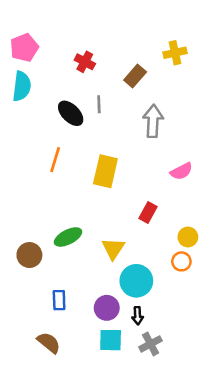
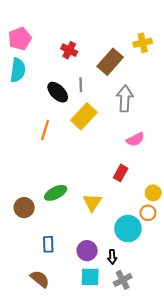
brown rectangle: (135, 76) -> (110, 62), size x1.4
yellow rectangle: (105, 171) -> (84, 116), moved, turned 30
pink semicircle: (181, 171) -> (135, 139), moved
cyan circle: (136, 281) -> (128, 229), moved

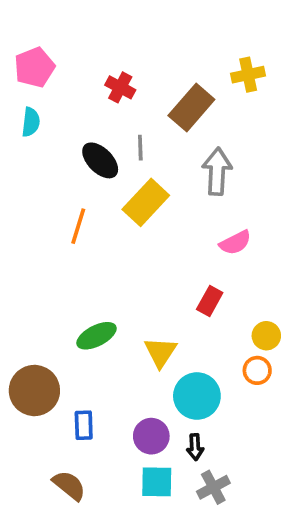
cyan semicircle: (18, 70) -> (31, 122), size x0.7
brown circle: (24, 208) -> (34, 391), moved, size x1.4
cyan circle: (128, 229) -> (197, 396), moved

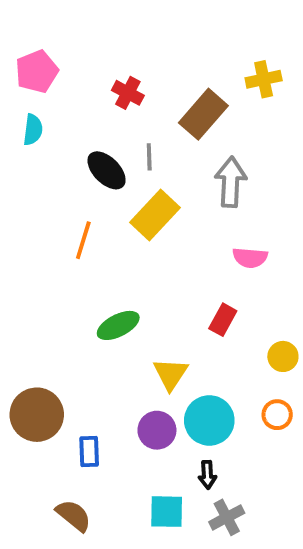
pink semicircle: (235, 243) -> (250, 258), turned 32
green ellipse: (97, 336) -> (118, 325), moved
orange circle: (257, 370) -> (277, 415), moved
purple circle: (151, 436) -> (157, 430), moved

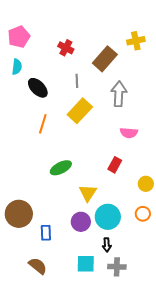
black ellipse: (107, 170) -> (38, 88), moved
gray cross: (227, 517) -> (117, 267), turned 30

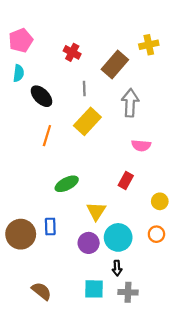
blue rectangle: (46, 233) -> (50, 226), moved

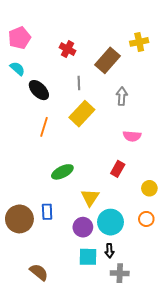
cyan semicircle: (18, 73) -> (17, 69), turned -56
gray arrow: (130, 103) -> (122, 96), size x0.7
cyan square: (94, 289) -> (88, 257), moved

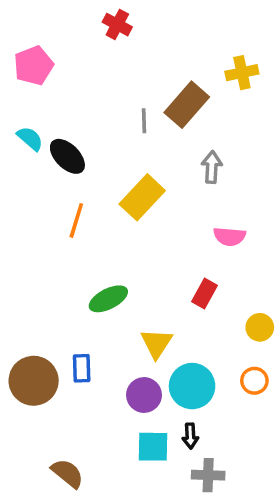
red cross: (68, 49) -> (117, 25), moved
cyan semicircle: (17, 69) -> (30, 139), moved
gray line: (79, 83) -> (144, 121), moved

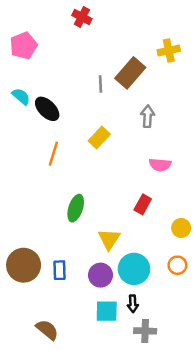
yellow rectangle: (142, 197) -> (99, 137), size x0.7
green ellipse: (108, 299) -> (76, 208), turned -45
blue rectangle: (82, 368) -> (60, 270), moved

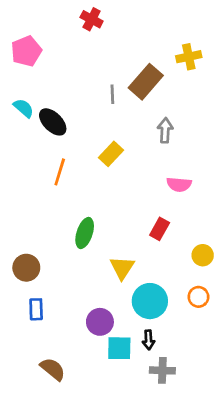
brown circle: (24, 265) -> (26, 268), moved, size x0.7
blue rectangle: (60, 270) -> (36, 309), moved
purple circle: (100, 275) -> (100, 322), moved

